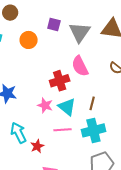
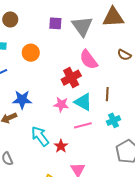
orange circle: (29, 40) -> (31, 53), moved
cyan cross: (93, 130) -> (114, 120), size x0.6

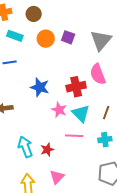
purple square: (55, 23) -> (68, 37), moved
orange circle: (31, 53) -> (46, 39), moved
blue star: (22, 100) -> (40, 87), moved
cyan arrow: (40, 136) -> (25, 147), moved

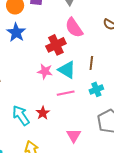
blue star: (40, 87) -> (16, 32), moved, turned 30
pink triangle: (57, 177) -> (74, 135), moved

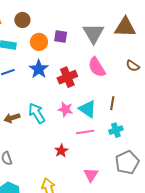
red cross: (56, 45) -> (67, 77), moved
cyan arrow: (21, 115) -> (37, 113), moved

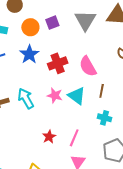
purple square: (61, 36) -> (52, 23), turned -32
pink semicircle: (97, 67) -> (88, 66), moved
cyan cross: (116, 130) -> (105, 118), turned 32
pink line: (85, 132) -> (74, 138), moved, turned -60

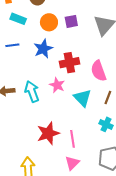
pink star: (55, 95) -> (57, 85), moved
red star: (49, 137) -> (48, 133), size x1.6
pink line: (74, 138) -> (73, 139), turned -42

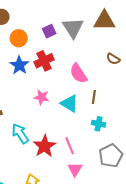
purple square: (71, 21) -> (49, 31), moved
red cross: (69, 63) -> (44, 61), moved
cyan arrow: (32, 92) -> (20, 134), moved

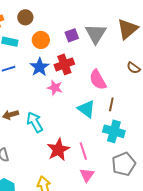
brown triangle: (104, 21) -> (128, 29), turned -45
pink star: (42, 97) -> (55, 88), moved
cyan cross: (99, 124) -> (114, 131), size x1.5
cyan arrow: (20, 134) -> (35, 122), moved

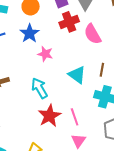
red cross: (64, 64) -> (69, 22), moved
pink semicircle: (98, 80) -> (93, 34), moved
cyan arrow: (35, 122) -> (40, 88), moved

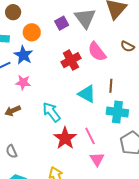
red cross: (69, 22) -> (71, 60), moved
blue star: (29, 33) -> (23, 55), moved
pink star: (45, 54) -> (23, 83), moved

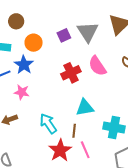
brown line: (111, 86) -> (74, 131), moved
cyan triangle: (87, 94) -> (85, 108), turned -42

